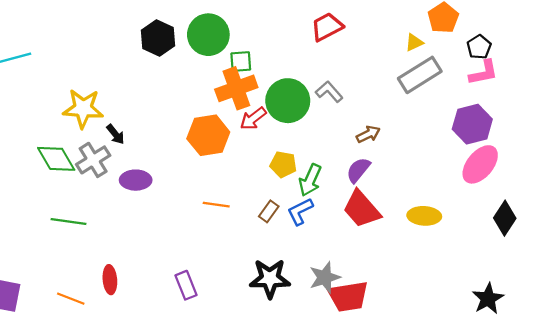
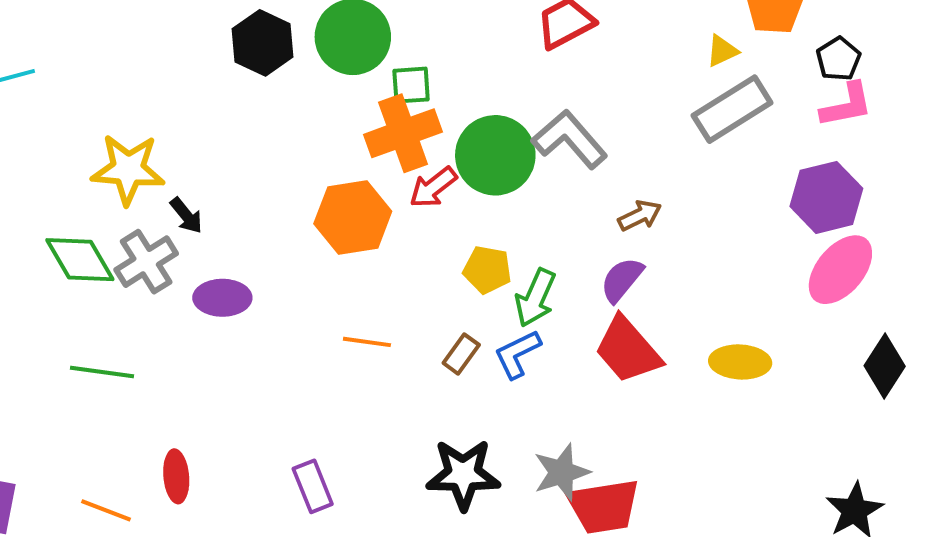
gray L-shape: (329, 92) -> (570, 139), size x1.5

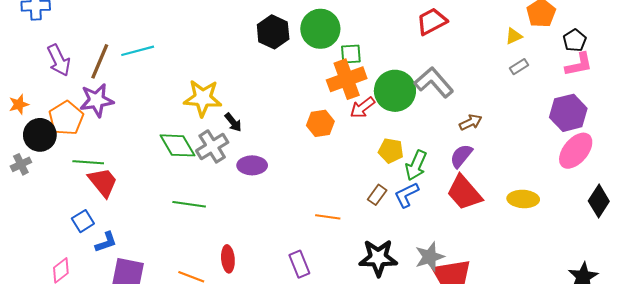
gray rectangle: (732, 109) -> (519, 67), size x0.5
orange hexagon: (353, 217) -> (320, 123), size x0.7
orange line: (367, 342) -> (328, 217), moved

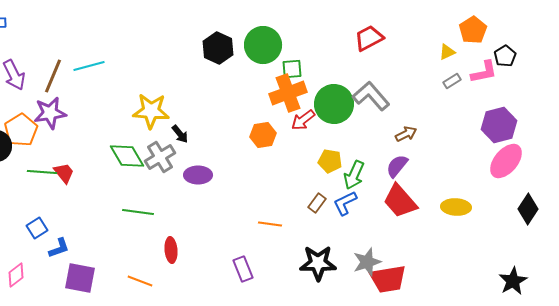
pink L-shape: (579, 65) -> (484, 72), moved
red trapezoid: (103, 182) -> (64, 173), moved, size x0.7
red ellipse: (228, 259) -> (171, 250), moved

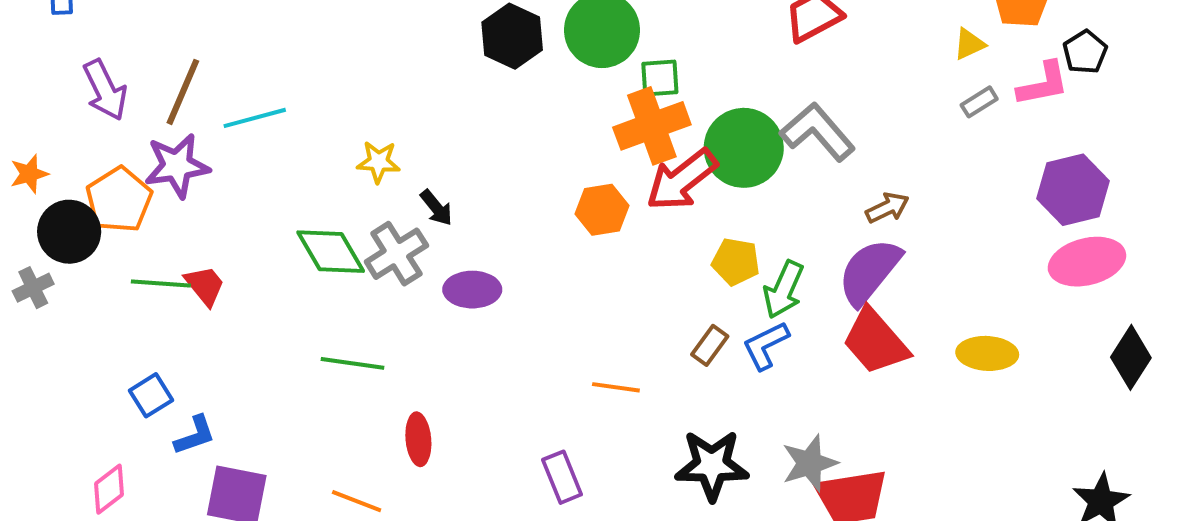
cyan line: (89, 66) -> (255, 118), moved
yellow star: (151, 111) -> (378, 162), size x0.6
red arrow: (303, 120) -> (682, 180), size x1.5
pink ellipse: (506, 161) -> (1087, 262), turned 36
purple semicircle: (397, 166) -> (869, 272), size x1.5

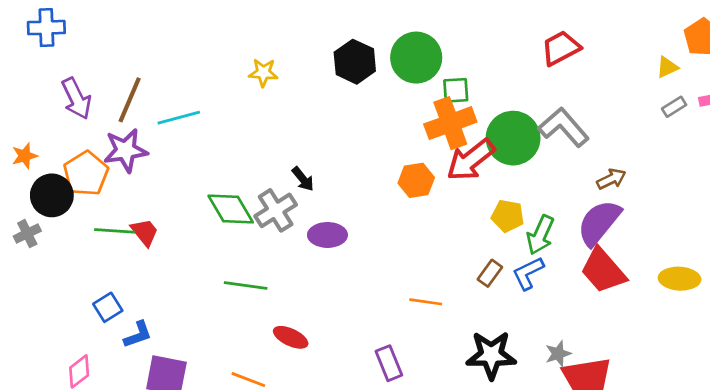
yellow star: (378, 162) -> (263, 73), moved
red ellipse: (418, 439) -> (291, 337), turned -60
gray star: (810, 463) -> (558, 354), size x0.7

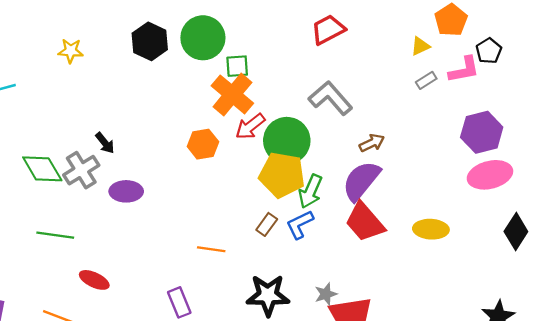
orange cross: (450, 123) -> (232, 95), turned -30
green circle: (513, 138) -> (287, 141), moved
red arrow: (471, 160) -> (250, 126), size x0.7
yellow pentagon: (508, 216) -> (282, 175), size x1.6

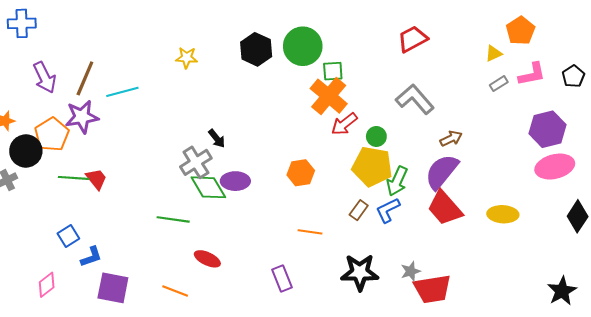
black pentagon: (489, 51) -> (573, 76), moved
green circle: (287, 141) -> (376, 136), size x0.5
orange hexagon: (203, 144) -> (301, 173), moved
green diamond: (42, 169) -> (208, 187), moved

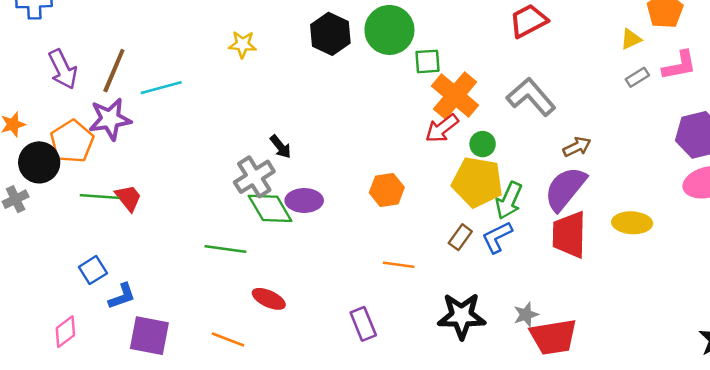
orange cross: (329, 96) -> (455, 96), moved
red trapezoid: (445, 208) -> (569, 235), turned 42
yellow ellipse: (503, 214) -> (632, 223), moved

